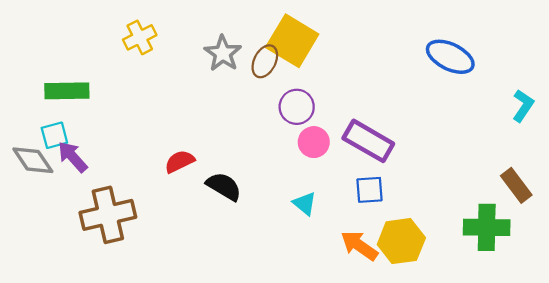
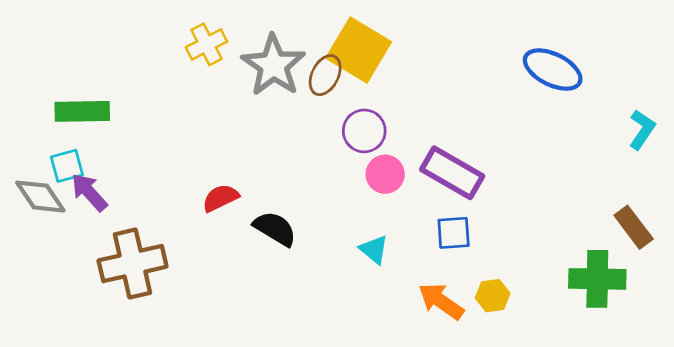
yellow cross: (140, 37) -> (206, 44), moved
gray star: (223, 53) -> (273, 65), size x1.4
yellow hexagon: (401, 241) -> (493, 296), size x0.6

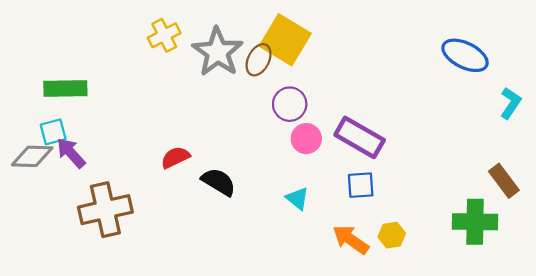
blue ellipse: (553, 70) -> (465, 55), moved
gray diamond: (40, 197) -> (32, 156), turned -54

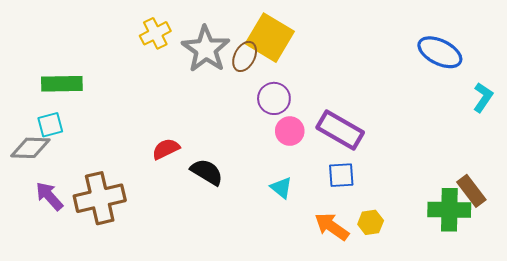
purple arrow: (71, 153) -> (49, 196), moved
brown rectangle: (504, 181) -> (471, 191), moved

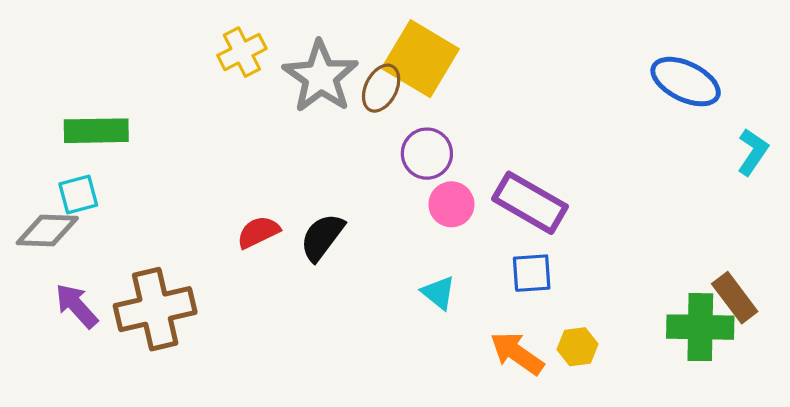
black semicircle: (207, 172) -> (322, 237), moved, turned -84

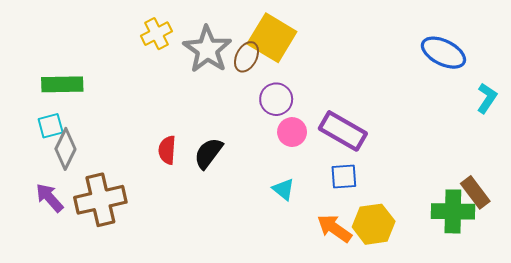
gray diamond: (47, 231) -> (65, 149), moved, turned -66
red semicircle: (258, 232) -> (167, 150), turned -60
yellow hexagon: (578, 347) -> (374, 224), size x1.6

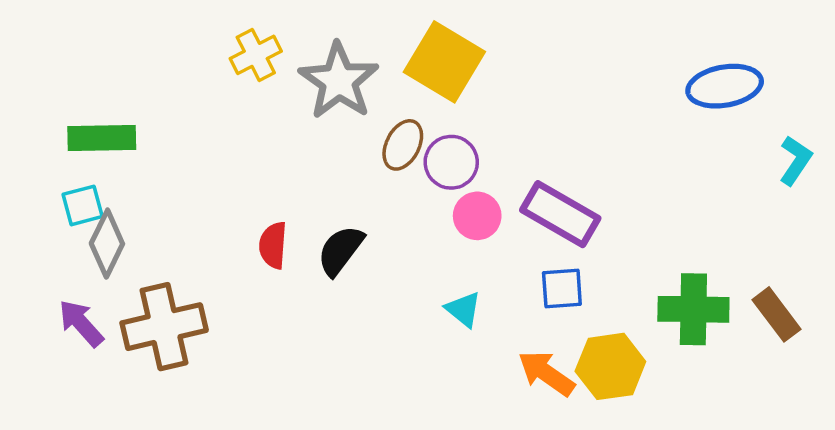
blue ellipse: (443, 53) -> (725, 86), turned -36
brown ellipse: (246, 57) -> (403, 145), moved
green cross: (453, 211) -> (693, 309), moved

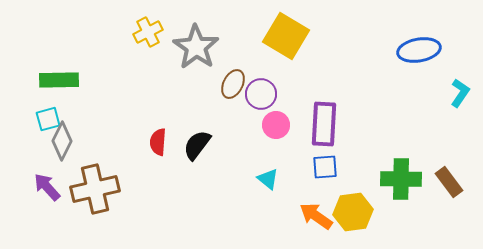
yellow square: (444, 62) -> (286, 36), moved
purple rectangle: (560, 214) -> (324, 124), turned 63

